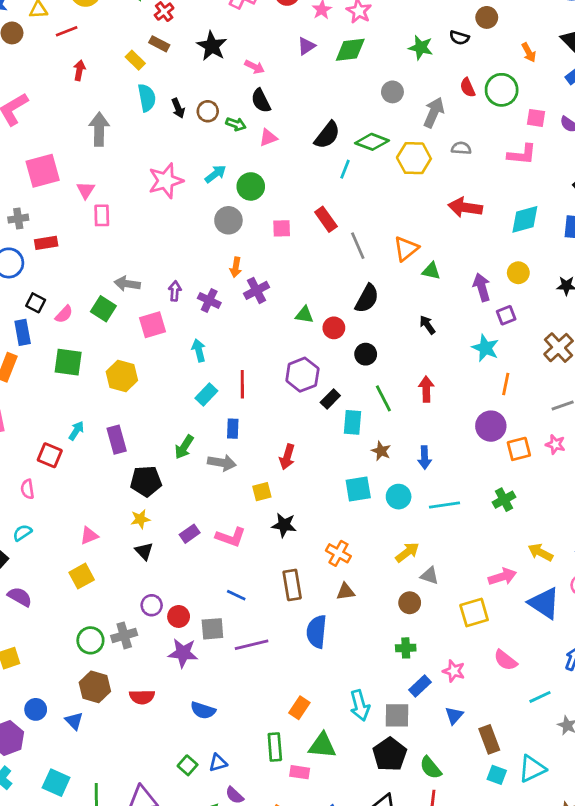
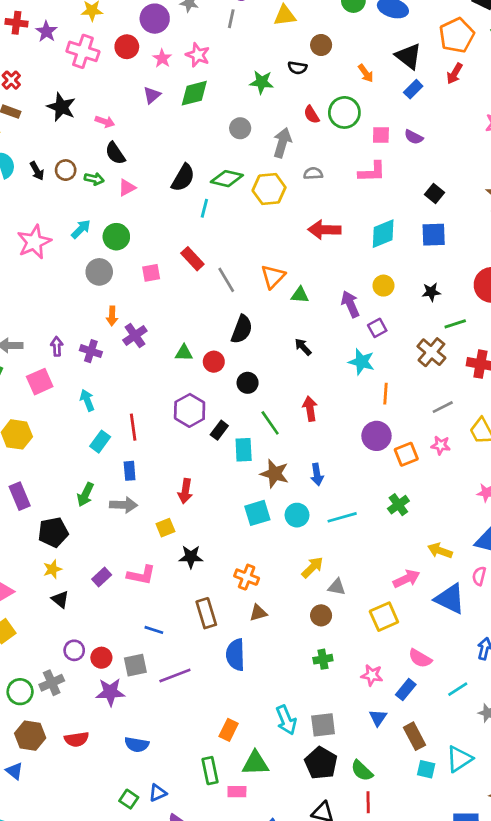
brown star: (381, 451) -> (275, 474), size x1.5
blue rectangle: (420, 686) -> (406, 690), moved

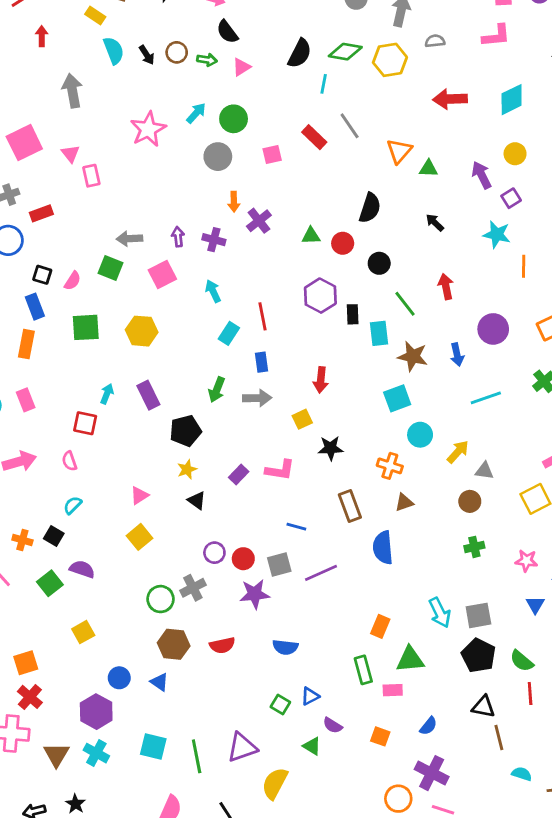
gray line: (226, 280) -> (350, 126), moved
black rectangle: (219, 430) -> (353, 314), turned -36
purple circle: (376, 436) -> (493, 329), moved
cyan circle: (297, 515) -> (420, 435), moved

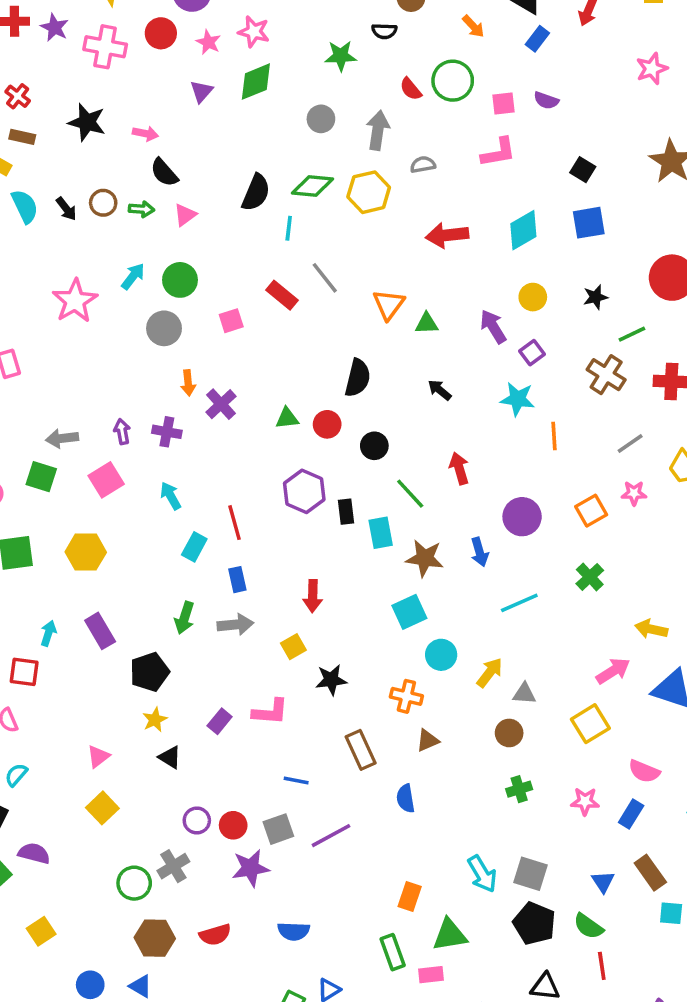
blue semicircle: (383, 548) -> (406, 798), size x0.7
blue triangle: (535, 605) -> (603, 882), moved
gray square: (478, 615) -> (530, 874), turned 32

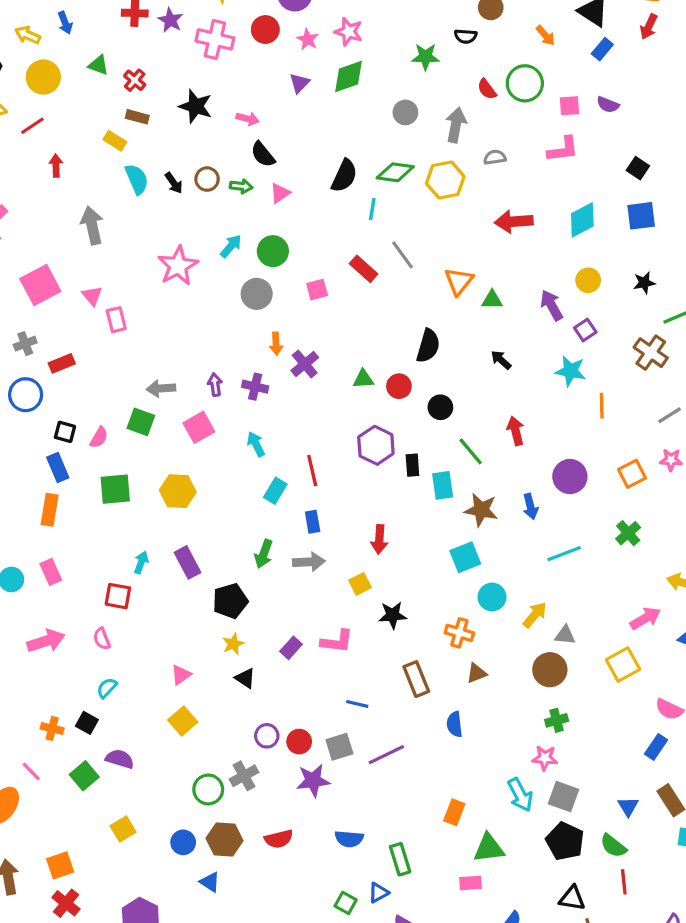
brown circle: (509, 733) -> (550, 670), size x1.4
pink star: (585, 801) -> (545, 758), moved
green rectangle: (393, 952) -> (400, 859), moved
blue circle: (90, 985) -> (183, 842), moved

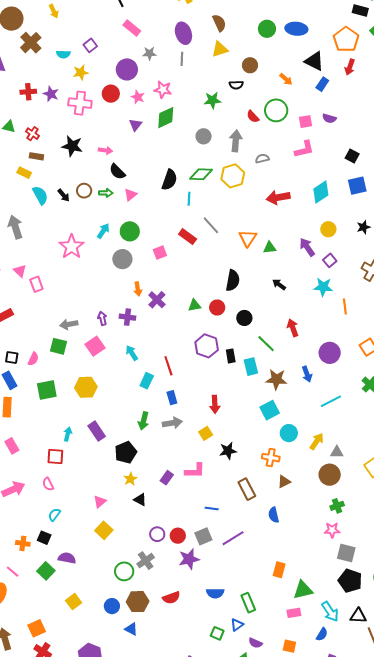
cyan arrow: (520, 795) -> (330, 612), moved

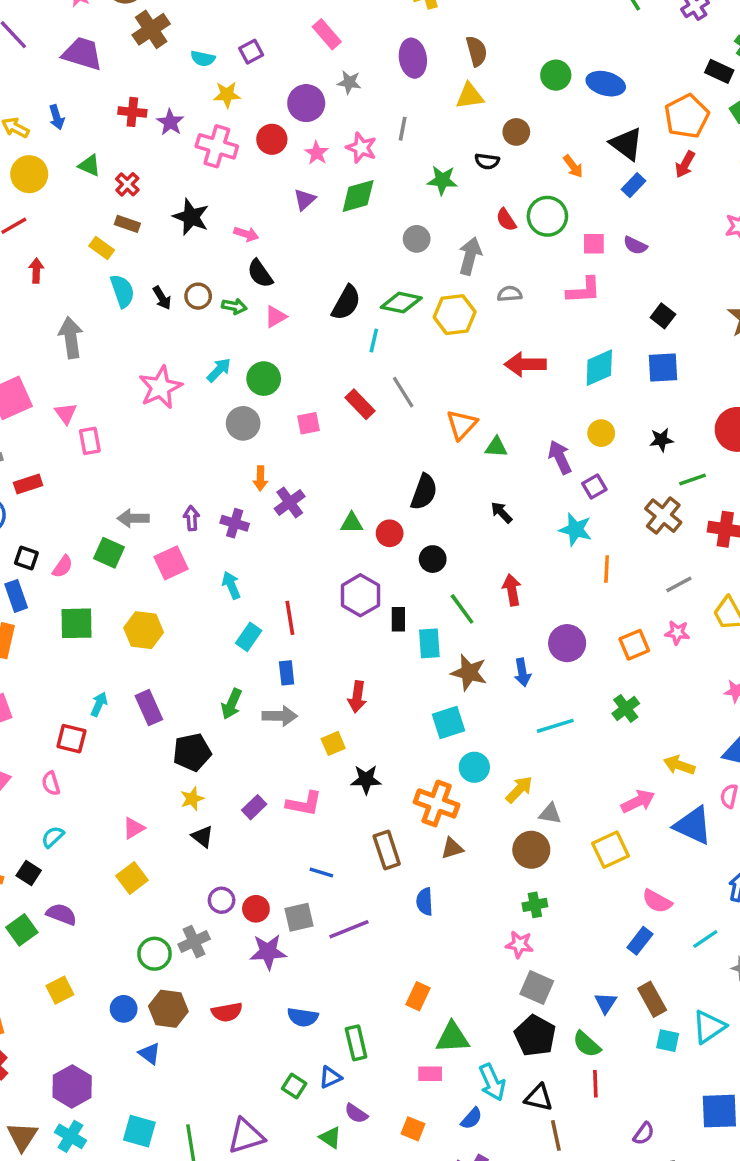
gray line: (182, 59) -> (403, 129), moved
orange cross: (271, 458) -> (437, 803), size x1.4

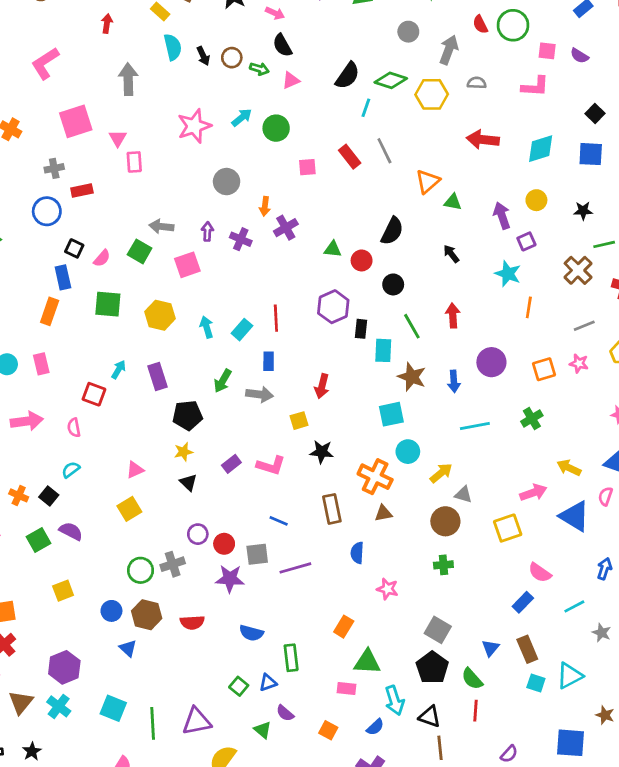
gray circle: (243, 423) -> (227, 182), moved
cyan arrow: (231, 585) -> (207, 327), moved
pink star: (519, 944) -> (387, 589), moved

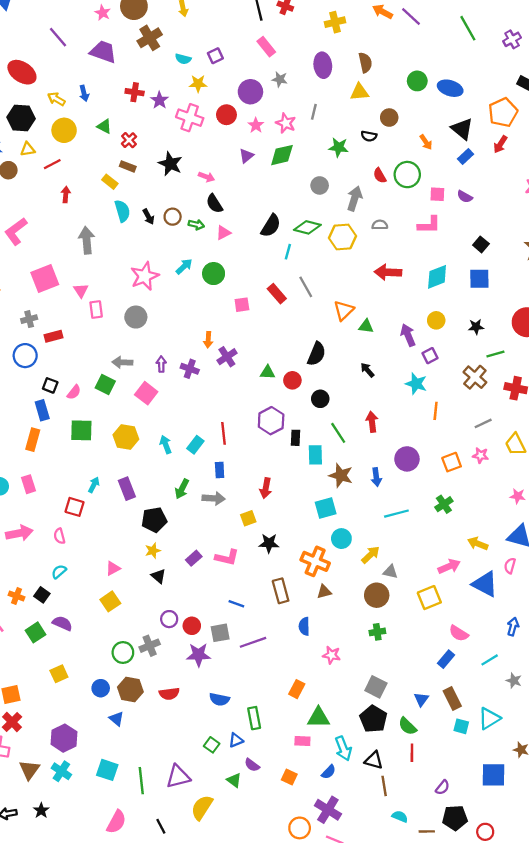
gray circle: (227, 182) -> (136, 317), moved
pink square: (187, 265) -> (146, 393), turned -30

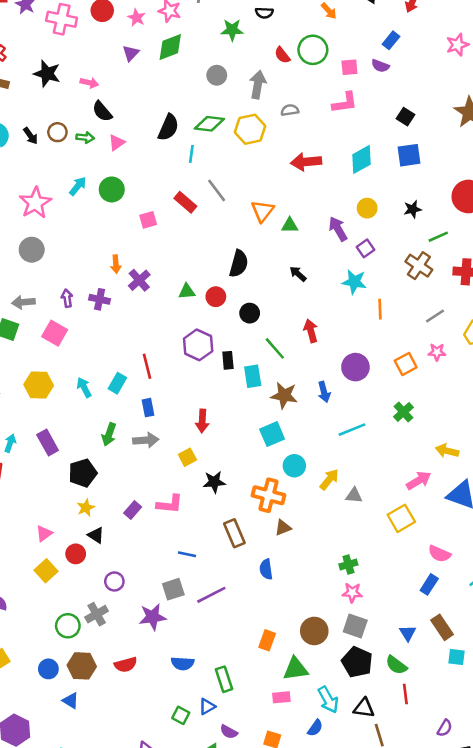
blue rectangle: (465, 157) -> (391, 40), moved
brown circle: (377, 595) -> (314, 631), moved
red circle: (192, 626) -> (76, 554), moved
pink star: (332, 655) -> (352, 593), moved

